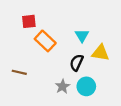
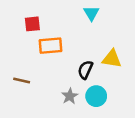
cyan triangle: (82, 36) -> (91, 13), moved
orange rectangle: (45, 41) -> (50, 46), turned -48

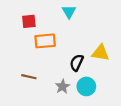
cyan triangle: (91, 13) -> (69, 12), moved
brown line: (22, 80) -> (29, 77), moved

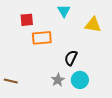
yellow triangle: (100, 53) -> (93, 25), moved
brown line: (29, 77) -> (11, 81), moved

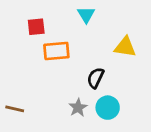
yellow triangle: (93, 25) -> (125, 47), moved

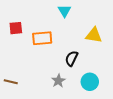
red square: (36, 27) -> (16, 28), moved
cyan circle: (108, 108) -> (90, 82), moved

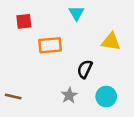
red square: (16, 28) -> (24, 21), moved

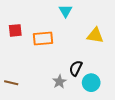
red square: (24, 21) -> (15, 30), moved
black semicircle: (85, 69) -> (76, 68), moved

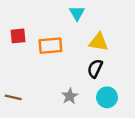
yellow triangle: (95, 36) -> (99, 42), moved
black semicircle: (76, 68) -> (95, 68), moved

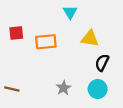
black semicircle: (95, 68) -> (102, 63), moved

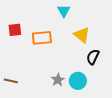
yellow triangle: (90, 38) -> (82, 35), turned 30
cyan circle: (98, 89) -> (78, 81), moved

